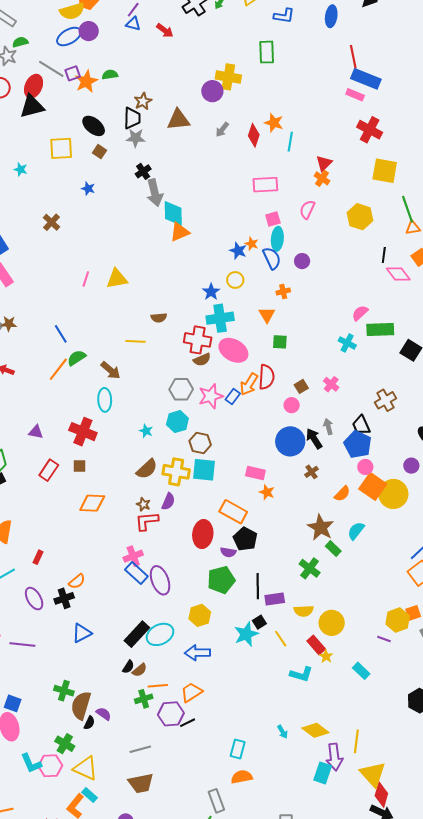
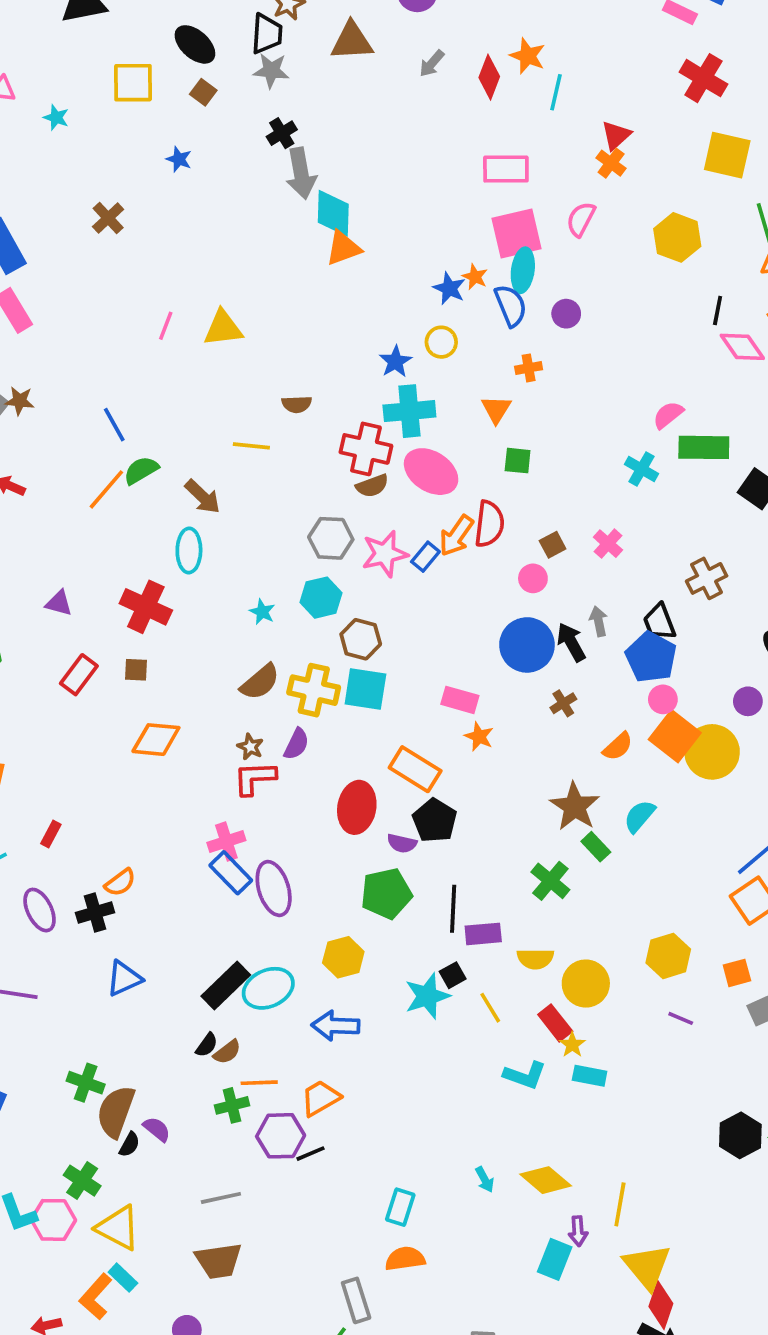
pink square: (273, 219) -> (517, 233), size x1.8
yellow hexagon: (398, 620) -> (668, 956), moved
cyan rectangle: (361, 671) -> (590, 1076), moved, turned -36
purple arrow: (334, 757) -> (578, 1231), size x0.6

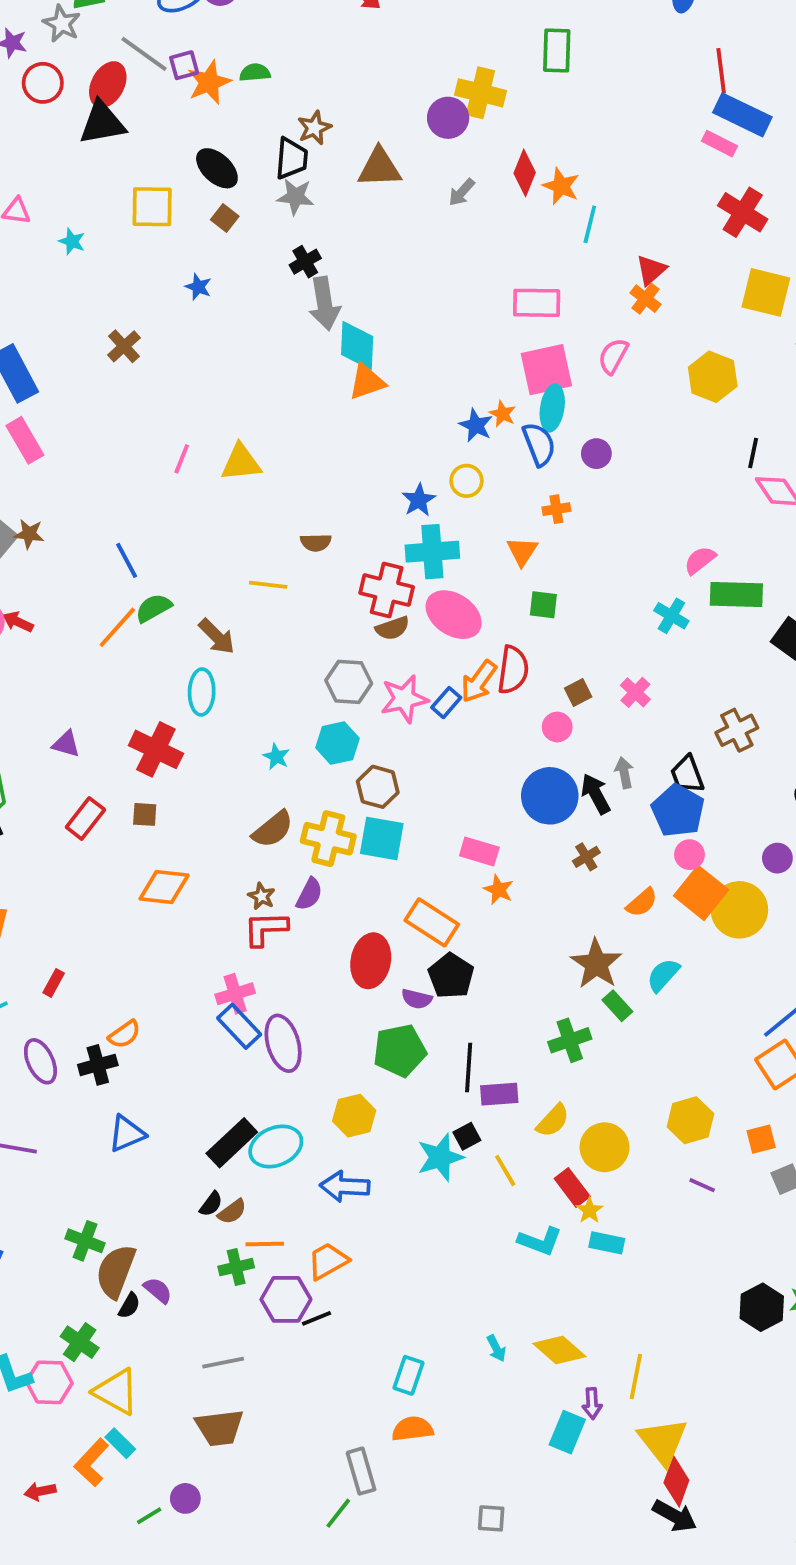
red diamond: (489, 77) -> (525, 173), moved
green cross: (550, 881) -> (570, 1040), turned 30
yellow semicircle: (535, 959) -> (553, 1121), turned -48

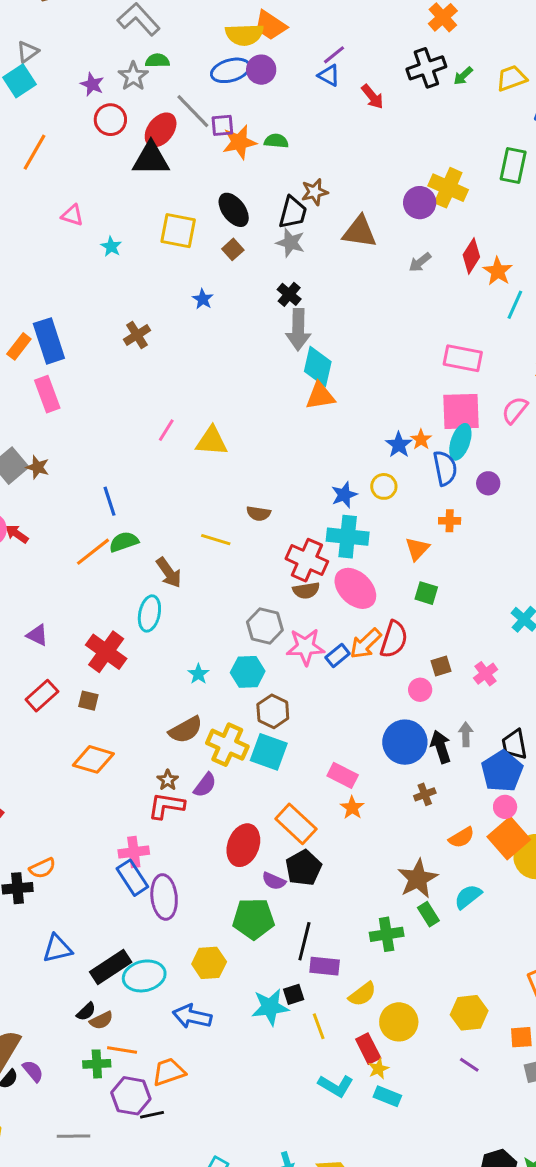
black cross: (305, 262) -> (289, 294), turned -30
blue triangle: (127, 1134) -> (57, 949), moved

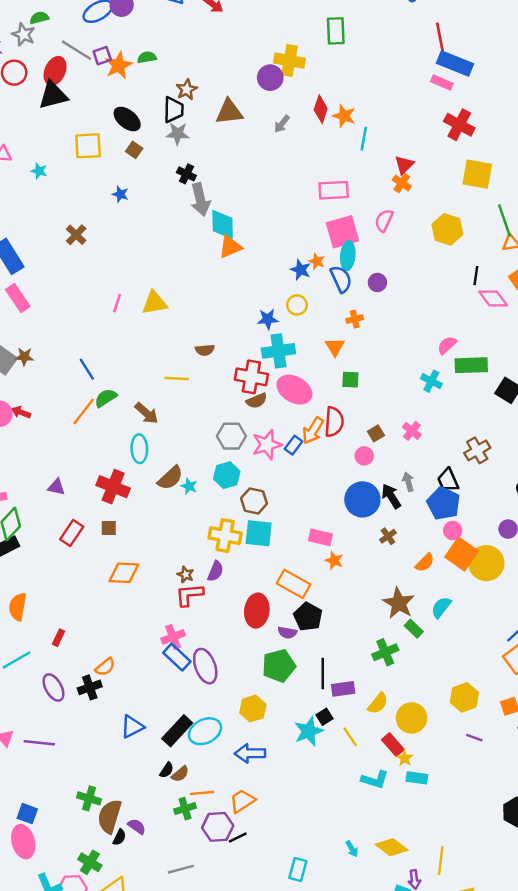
blue star: (344, 495) -> (268, 319), turned 30
brown semicircle: (186, 730) -> (170, 478), moved

